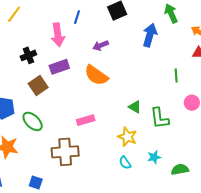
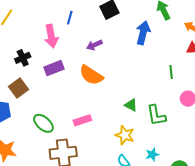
brown square: (38, 86) -> (19, 88), moved
green ellipse: (33, 121) -> (43, 123), moved

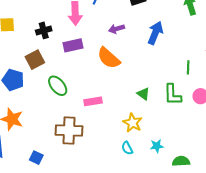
blue arrow: (143, 33) -> (155, 33), moved
green L-shape: (156, 115) -> (172, 95), moved
green ellipse: (43, 123) -> (58, 86), moved

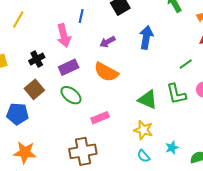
green line: (188, 67) -> (186, 64), turned 64
green ellipse: (58, 86) -> (71, 95), moved
green triangle: (143, 94) -> (148, 100), size x1.5

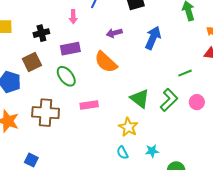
pink arrow: (64, 36) -> (73, 17), size x0.6
green L-shape: (176, 94) -> (169, 100), turned -135
brown cross: (83, 151) -> (46, 113), moved

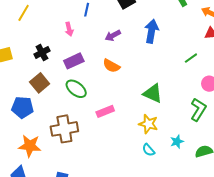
orange semicircle: (106, 62) -> (111, 66), size x0.7
green L-shape: (169, 100) -> (198, 110), moved

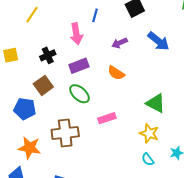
pink arrow: (69, 29) -> (76, 34), size x1.5
blue arrow: (152, 31) -> (158, 41), turned 115

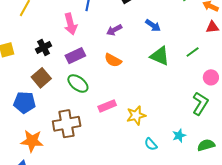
blue arrow: (158, 41) -> (153, 25), size x0.7
green triangle: (156, 103) -> (160, 56), moved
yellow star: (149, 133) -> (136, 115), moved, turned -30

